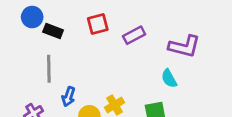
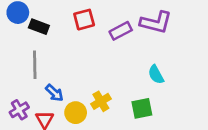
purple L-shape: (184, 46) -> (156, 22), moved
blue arrow: (68, 97) -> (54, 93), turned -66

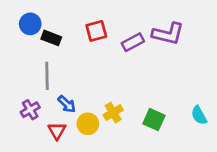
cyan semicircle: (156, 75) -> (199, 115), moved
green square: (142, 108) -> (154, 120), turned 35
purple cross: (19, 110) -> (30, 110), moved

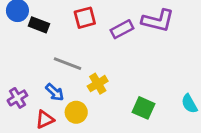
gray line: (47, 76) -> (68, 64), moved, turned -68
yellow cross: (113, 113) -> (98, 84), moved
red triangle: (57, 131) -> (45, 119), turned 36

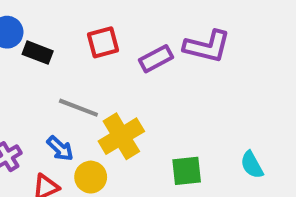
yellow cross: (98, 84) -> (121, 136), size x1.5
green square: (144, 108) -> (187, 171), turned -30

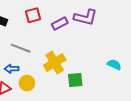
yellow cross: (121, 136) -> (55, 63), moved
blue arrow: (60, 148) -> (12, 69), turned 136
cyan semicircle: (252, 165) -> (114, 65), moved, turned 144

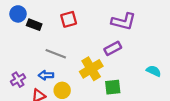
purple rectangle: (60, 23) -> (113, 48), moved

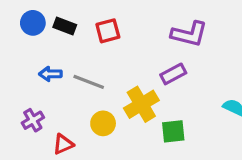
black rectangle: (34, 25) -> (65, 26), moved
blue arrow: (46, 75) -> (50, 74), moved
yellow circle: (62, 90) -> (103, 123), moved

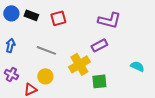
blue arrow: (50, 74) -> (10, 45), moved, turned 104
purple cross: (33, 120) -> (11, 74), turned -32
yellow circle: (103, 123) -> (45, 76), moved

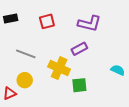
black rectangle: (31, 15) -> (11, 18), turned -32
red square: (58, 18) -> (47, 21), moved
yellow cross: (79, 64) -> (59, 68), turned -35

